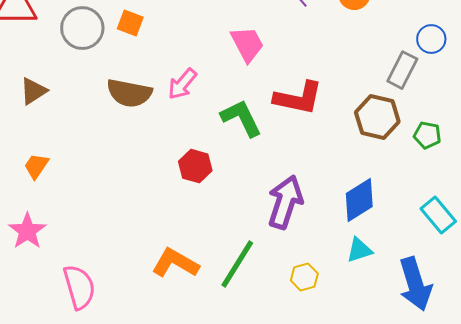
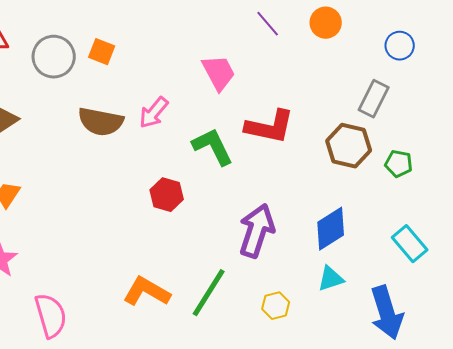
blue circle: (431, 39) -> (400, 46), moved

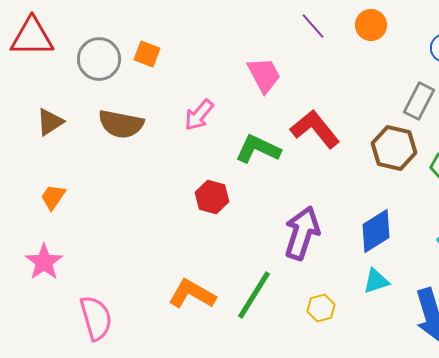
brown semicircle: (101, 122) -> (121, 124), moved
red L-shape: (270, 127) -> (315, 129), turned -141
green L-shape: (213, 147) -> (258, 149), turned -39

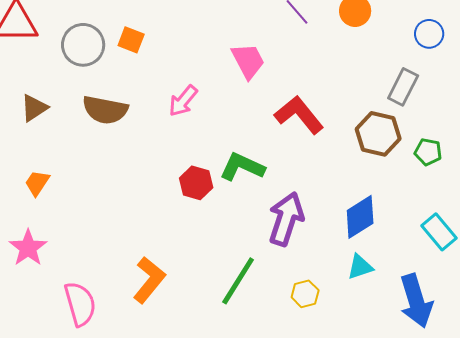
green L-shape: (258, 149) -> (242, 167), moved
orange L-shape: (192, 294) -> (149, 280), moved, turned 99

